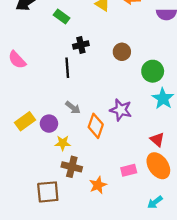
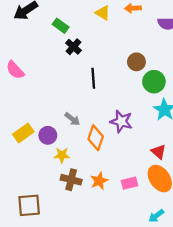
black cross: (81, 45) -> (73, 47), moved, turned -35
brown circle: (122, 52) -> (136, 62), moved
black line: (67, 68) -> (93, 78), moved
orange star: (98, 185) -> (99, 181), moved
brown square: (48, 192) -> (29, 205), moved

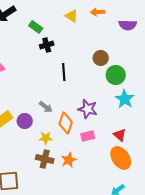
black cross: (73, 47) -> (47, 45), turned 32
yellow star: (62, 155) -> (46, 138), moved
pink rectangle: (129, 183) -> (88, 136), moved

